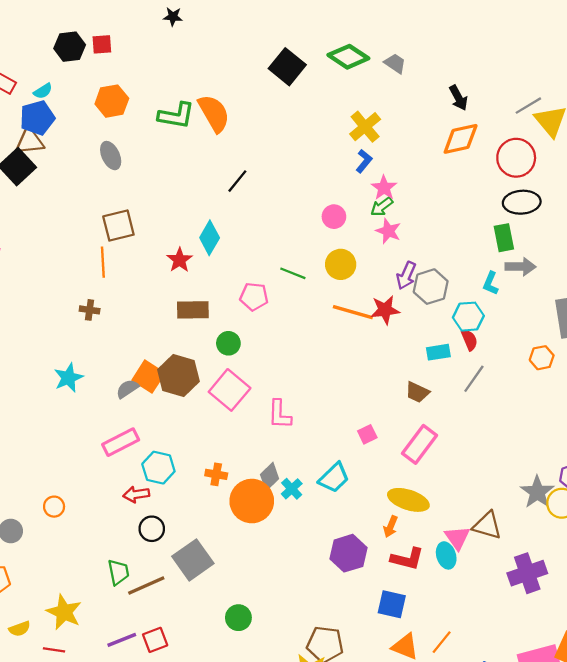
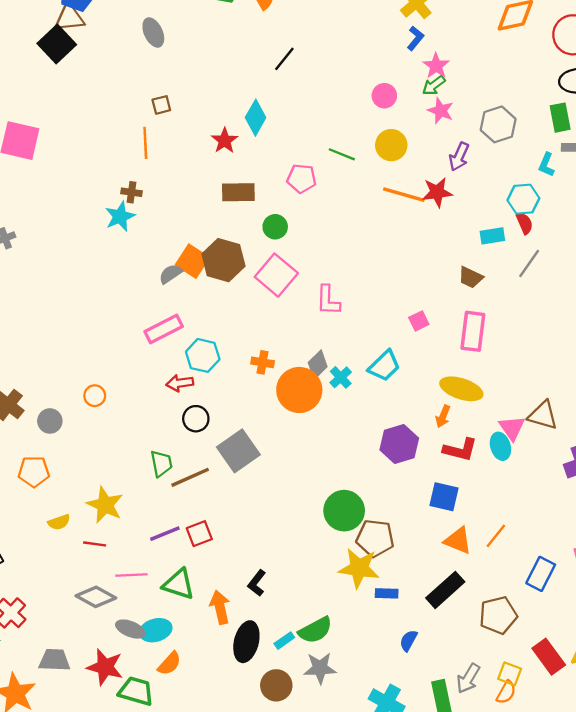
brown square: (118, 226) -> (161, 105), size x0.6
gray hexagon: (431, 287) -> (498, 124), moved
cyan star: (68, 378) -> (120, 216), moved
pink rectangle: (419, 444) -> (473, 331), turned -30
green circle: (238, 618) -> (344, 511), moved, size x1.5

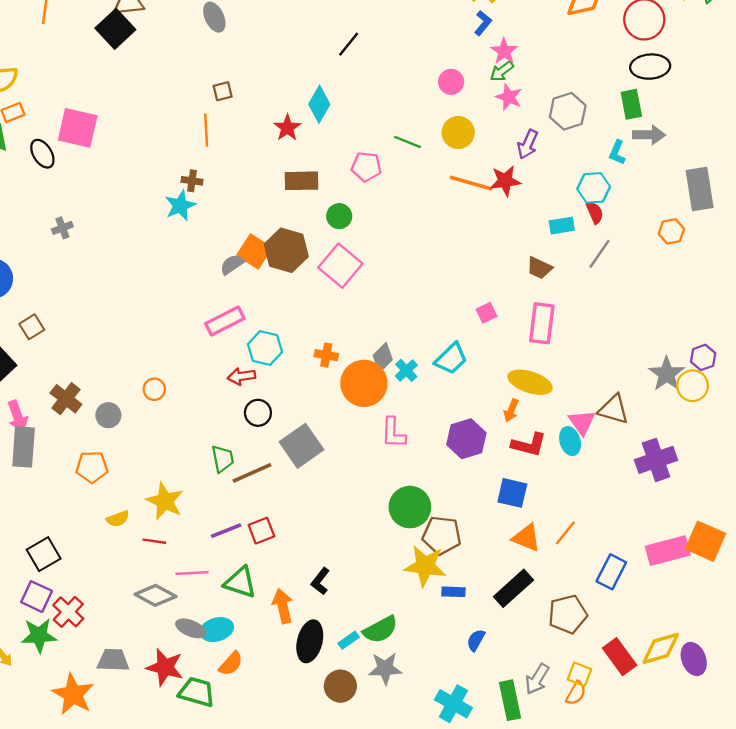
pink L-shape: (328, 300) -> (393, 433), moved

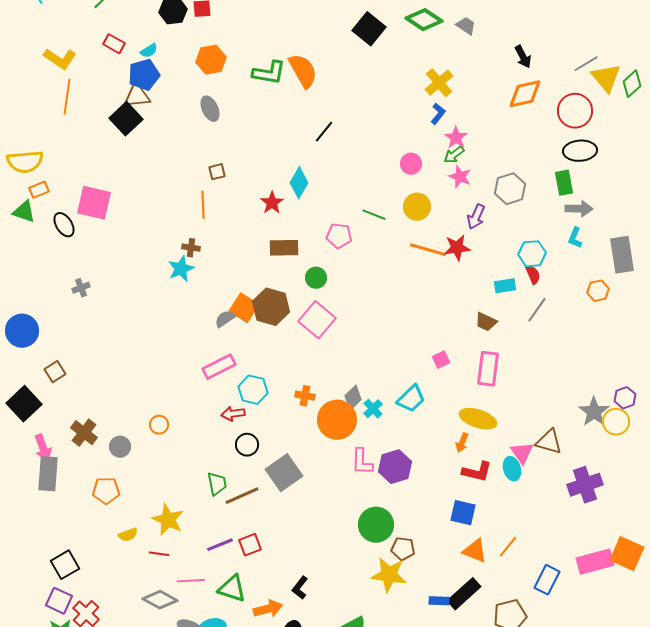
cyan L-shape: (617, 153) -> (575, 238), moved
purple hexagon: (466, 439) -> (395, 467), moved
brown pentagon: (442, 535) -> (403, 549), size x0.7
blue rectangle: (453, 592) -> (439, 601), moved
orange arrow: (283, 606) -> (268, 609), turned 88

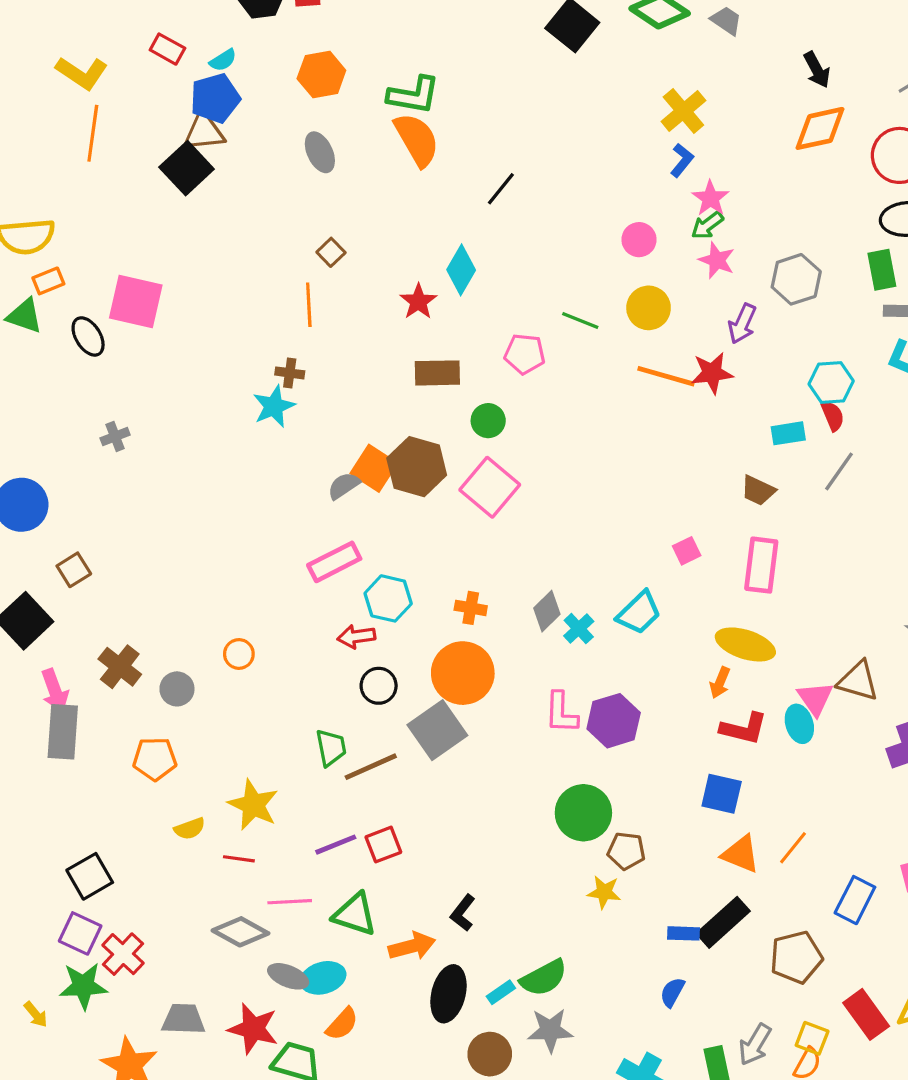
orange semicircle: (303, 71) -> (417, 140), moved
brown square: (217, 172) -> (331, 252), turned -30
orange circle: (337, 420) -> (463, 673), moved
yellow star: (389, 575) -> (604, 892), size x0.6

